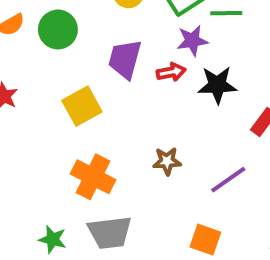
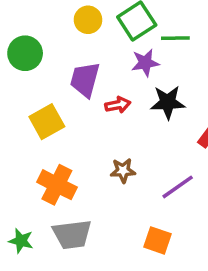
red arrow: (171, 72) -> (118, 105), moved

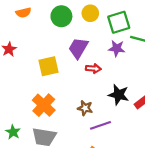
green circle: (25, 53) -> (61, 16), moved
black star: (168, 102) -> (119, 95), moved
purple line: (178, 187) -> (100, 125), moved

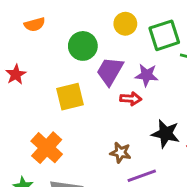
green circle: (61, 16) -> (83, 46), moved
purple star: (117, 48) -> (147, 75), moved
orange cross: (44, 105) -> (47, 148), moved

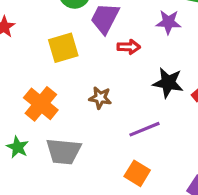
purple star: (147, 75) -> (168, 22), moved
brown star: (120, 153) -> (100, 98), moved

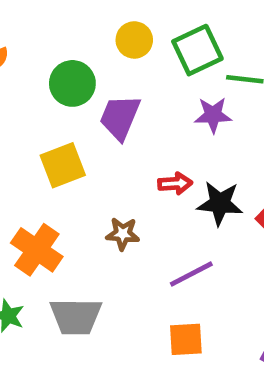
red arrow: (129, 47) -> (175, 183), moved
orange square: (137, 173) -> (186, 339), turned -30

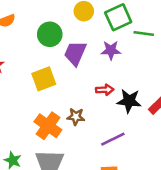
purple star: (213, 115) -> (111, 50), moved
orange cross: (37, 250) -> (48, 126), moved

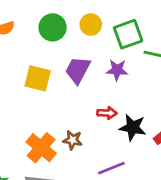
green circle: (50, 34) -> (53, 27), moved
yellow square: (44, 79) -> (38, 78), moved, turned 30

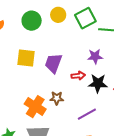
purple trapezoid: (78, 70) -> (53, 63), moved
purple star: (117, 70) -> (95, 56), moved

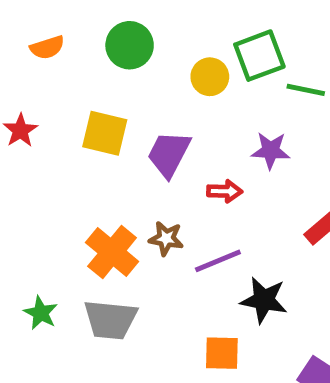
yellow circle: (58, 15) -> (210, 77), moved
black star: (98, 83) -> (264, 300), moved
purple line: (87, 114) -> (218, 261), moved

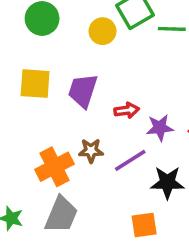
purple star: (271, 151) -> (160, 128), moved
orange cross: (112, 252) -> (54, 167), turned 33
gray trapezoid: (110, 320) -> (61, 215), turned -63

